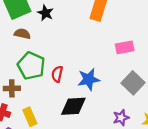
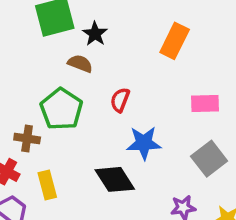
brown semicircle: (22, 34) -> (80, 64), moved
red semicircle: (57, 74) -> (120, 100), moved
black diamond: (73, 106) -> (115, 179), turned 52

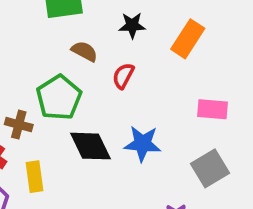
black star: (95, 34) -> (132, 25), moved, turned 30
red semicircle: (120, 100) -> (123, 76), moved
black diamond: (115, 179) -> (90, 146), moved

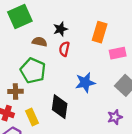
black star: (132, 25) -> (60, 29), moved
orange rectangle: (188, 39) -> (100, 32), moved
black diamond: (90, 146) -> (60, 107), moved, turned 50

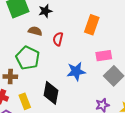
black star: (60, 29) -> (45, 11), moved
pink rectangle: (118, 53) -> (104, 56), moved

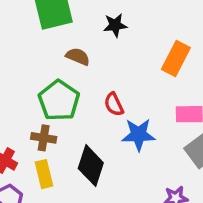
black star: (45, 11) -> (115, 25), moved
red semicircle: (58, 39) -> (114, 104), moved, turned -48
brown cross: (10, 77) -> (44, 138), moved

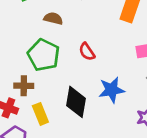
blue star: (139, 135) -> (111, 90), moved
brown cross: (44, 138) -> (24, 86), moved

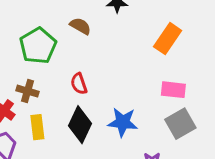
red semicircle: (87, 52) -> (79, 84), moved
green pentagon: (44, 55) -> (38, 46), moved

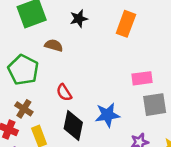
orange rectangle: (168, 39) -> (126, 24), moved
brown cross: (28, 91) -> (24, 109), turned 30
gray square: (180, 124) -> (155, 105), turned 35

